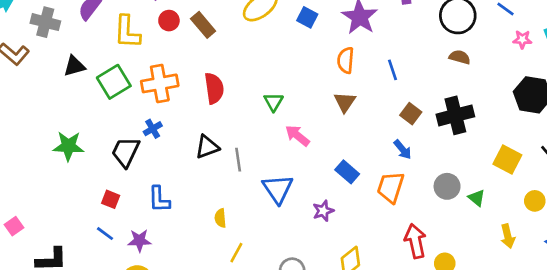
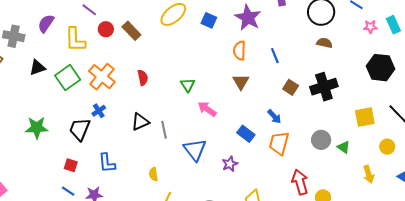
orange cross: (160, 83) -> (102, 77), turned -36
red semicircle: (214, 88) -> (143, 78), size x0.7
blue arrow: (403, 150) -> (274, 117), moved
yellow square: (507, 160) -> (365, 117), turned -35

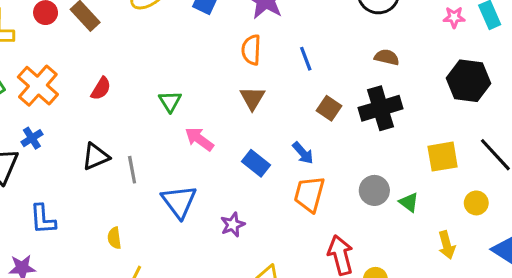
brown semicircle: (324, 43) -> (387, 57), moved
red semicircle: (143, 78) -> (101, 89), turned 42
blue rectangle: (246, 134) -> (256, 163), moved

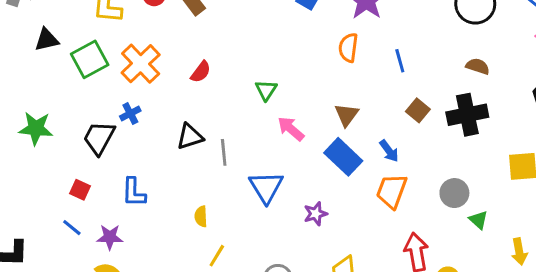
brown triangle: (252, 98) -> (347, 115), moved
blue rectangle: (256, 163) -> (343, 157), size x1.4
green triangle: (409, 202) -> (478, 220), moved

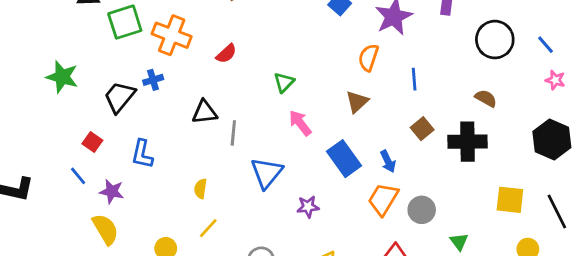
orange cross: (141, 64) -> (172, 35), turned -36
brown triangle: (347, 115) -> (357, 102), moved
gray circle: (454, 193) -> (422, 210), moved

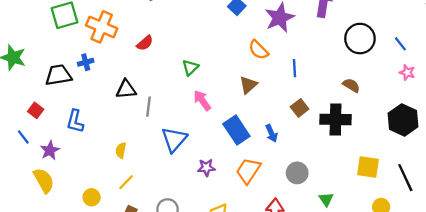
orange semicircle: (368, 58) -> (258, 50), turned -65
black trapezoid: (120, 97) -> (58, 75), turned 40
purple star: (112, 192) -> (50, 150), turned 30
orange trapezoid: (383, 199) -> (248, 171), moved

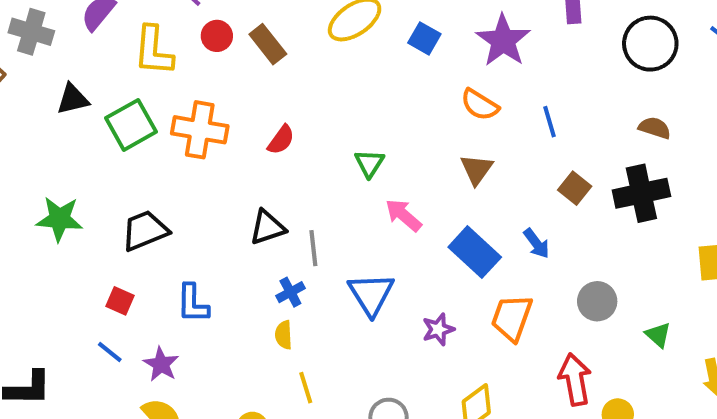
blue cross: (86, 62) -> (290, 292), moved
yellow line: (126, 182) -> (306, 388), turned -48

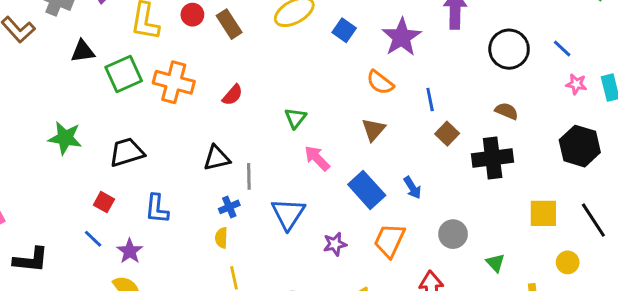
brown square: (575, 188) -> (447, 134), moved

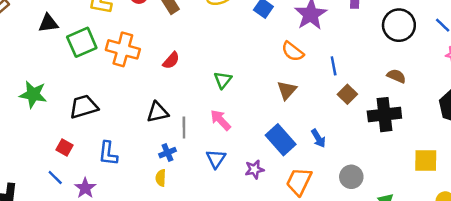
pink arrow: (317, 158) -> (221, 120), moved
blue triangle: (288, 214) -> (216, 159), size x0.7
purple star: (335, 244) -> (254, 169), moved

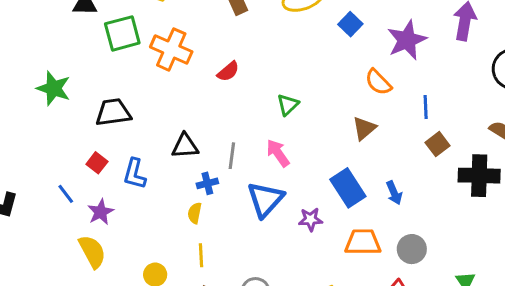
black triangle: (158, 112) -> (185, 146), moved
red square: (64, 147) -> (97, 163), moved
blue triangle: (216, 159) -> (265, 199), size x1.5
gray circle: (351, 177) -> (412, 249), moved
orange trapezoid: (299, 181) -> (363, 242), turned 56

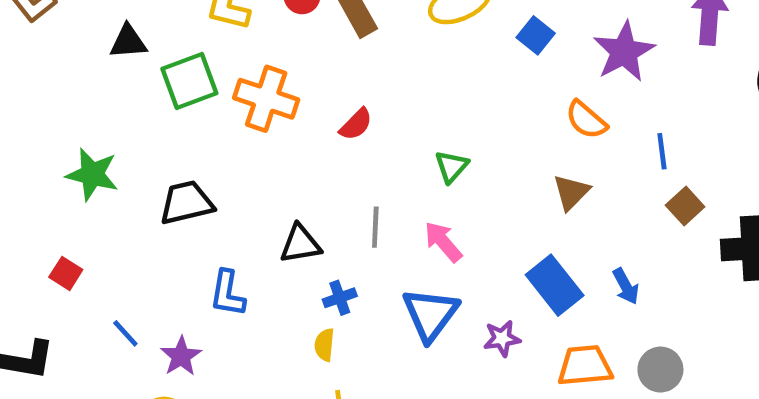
gray line: (232, 156) -> (375, 227), moved
red square: (97, 163) -> (66, 273), moved

